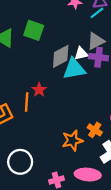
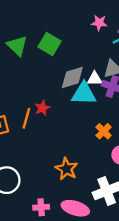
orange cross: (95, 130) -> (104, 131), moved
orange star: (72, 140) -> (66, 169), turned 30

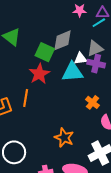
green square: (49, 44) -> (45, 52), moved
gray diamond: (72, 77) -> (63, 40), moved
red star: (42, 108) -> (39, 74), moved, size x1.5

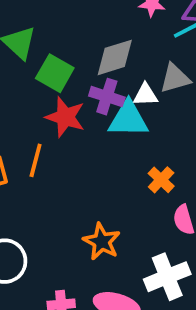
green square: (45, 52) -> (55, 73), moved
purple cross: (96, 64) -> (107, 97), moved
red star: (39, 74) -> (65, 117), turned -30

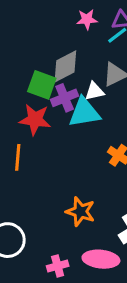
green square: (55, 73) -> (42, 85), moved
purple cross: (107, 97) -> (65, 98), turned -30

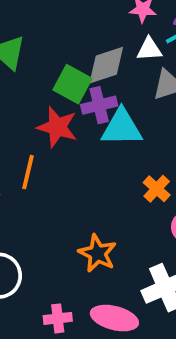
white triangle: (94, 91) -> (149, 49), moved

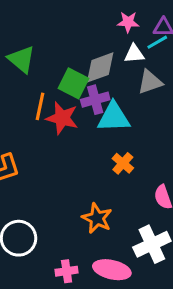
orange line: (28, 172) -> (40, 106), moved
orange cross: (157, 189) -> (123, 163), moved

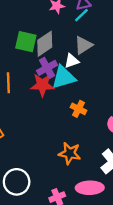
white triangle: (134, 54) -> (72, 61), moved
green square: (73, 83) -> (26, 42), moved
red star: (62, 118) -> (42, 85), moved

